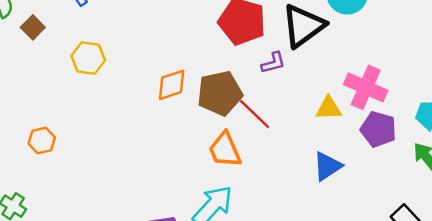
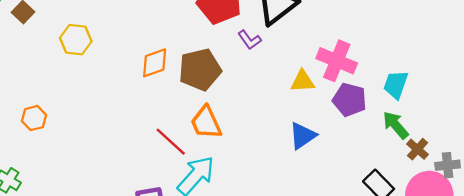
purple L-shape: (273, 63) -> (249, 40), turned 70
red line: (255, 114) -> (171, 142), moved

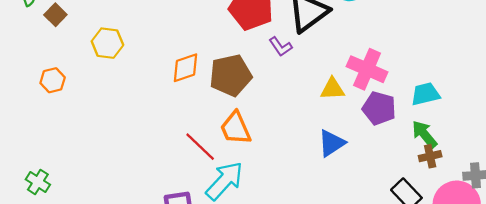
cyan trapezoid: (396, 85) -> (425, 94), turned 56
orange hexagon: (34, 118) -> (53, 80), moved
brown cross: (418, 149) -> (430, 156), moved, turned 35

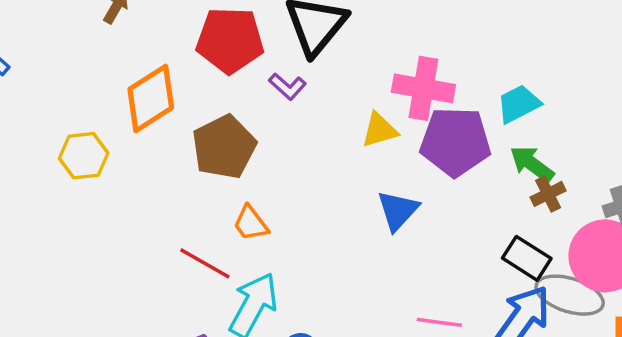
yellow hexagon: (107, 43) -> (84, 156), moved
orange diamond: (185, 68) -> (151, 98), moved, size x1.4
purple pentagon: (379, 108) -> (455, 142), size x1.4
orange trapezoid: (236, 128) -> (251, 223), size x0.7

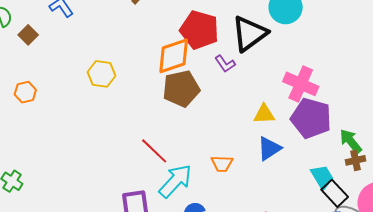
orange diamond: (151, 98) -> (174, 56), moved
cyan trapezoid: (519, 104) -> (322, 177), moved, turned 72
yellow triangle: (380, 130) -> (264, 114), moved
orange trapezoid: (251, 223) -> (222, 164), moved, turned -65

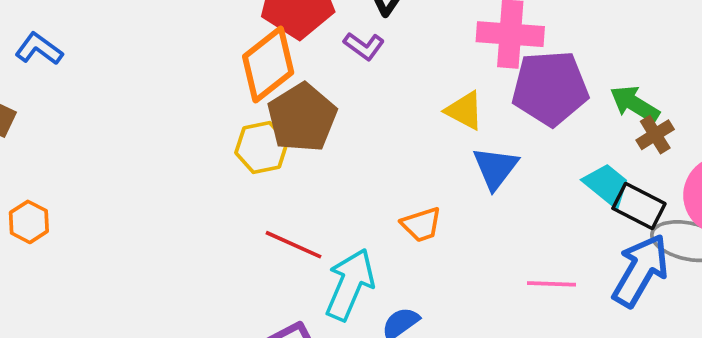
yellow hexagon: (102, 74) -> (262, 147), moved
yellow triangle: (264, 114) -> (464, 111), turned 50

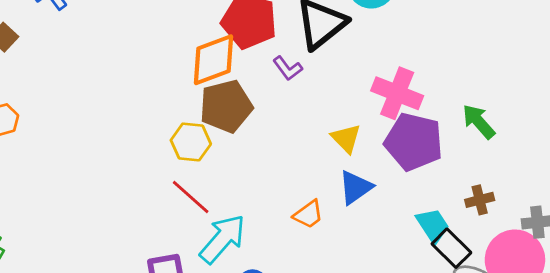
green arrow: (635, 104) -> (479, 122), moved
yellow hexagon: (262, 147) -> (191, 142), moved
orange trapezoid: (421, 225) -> (308, 214), moved, turned -36

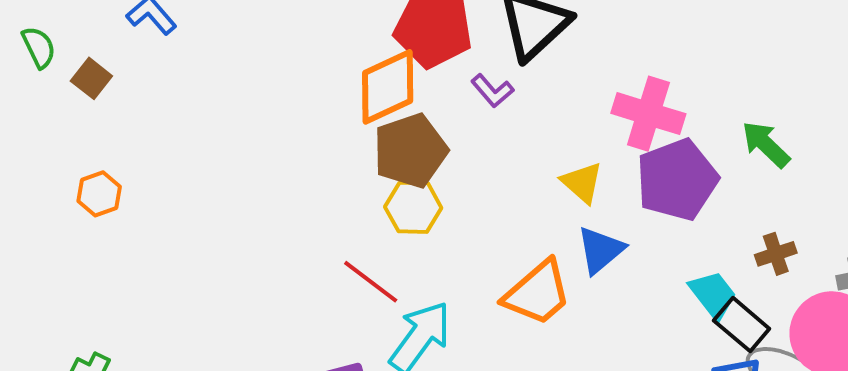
yellow hexagon: (191, 142) -> (413, 207), moved
purple pentagon: (414, 142) -> (677, 180), turned -30
orange trapezoid: (308, 214) -> (538, 293), size x1.6

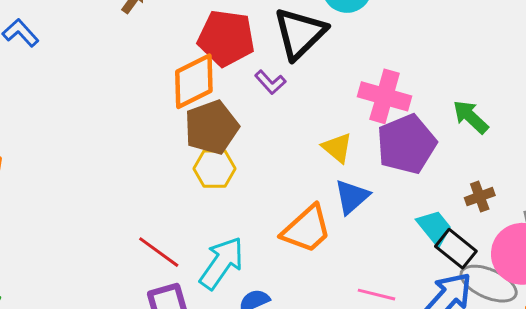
red line: (371, 282) -> (159, 252), moved

